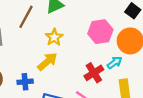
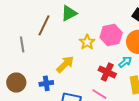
yellow star: (54, 37) -> (87, 42), moved
red cross: (94, 73) -> (107, 72), turned -30

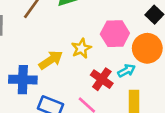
yellow star: (87, 42) -> (81, 48), moved
blue cross: (46, 83) -> (23, 80), size x1.5

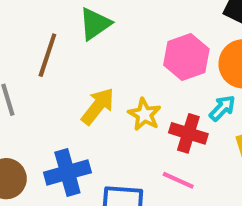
yellow star: (81, 48) -> (144, 114), moved
yellow arrow: (51, 60) -> (98, 106), moved

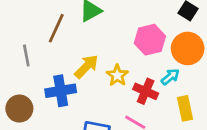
blue cross: (67, 172) -> (61, 91), moved

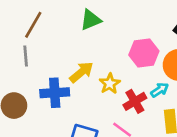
brown line: (56, 28) -> (33, 25), moved
red cross: (146, 91) -> (135, 101), turned 30

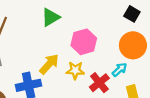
pink hexagon: (144, 53) -> (84, 42), moved
yellow star: (110, 84) -> (75, 70), turned -30

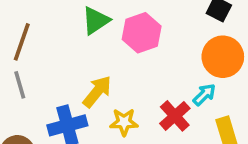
pink hexagon: (84, 42) -> (142, 33), moved
yellow star: (75, 70) -> (124, 122), moved

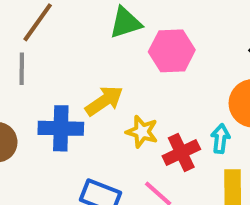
cyan arrow: (204, 95) -> (220, 139), turned -55
yellow star: (124, 122) -> (142, 132), moved

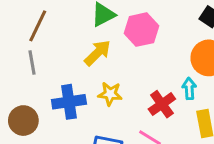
yellow arrow: (104, 101) -> (97, 53), moved
yellow star: (142, 132) -> (110, 94), moved

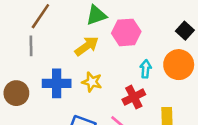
cyan arrow: (189, 89) -> (146, 69), moved

